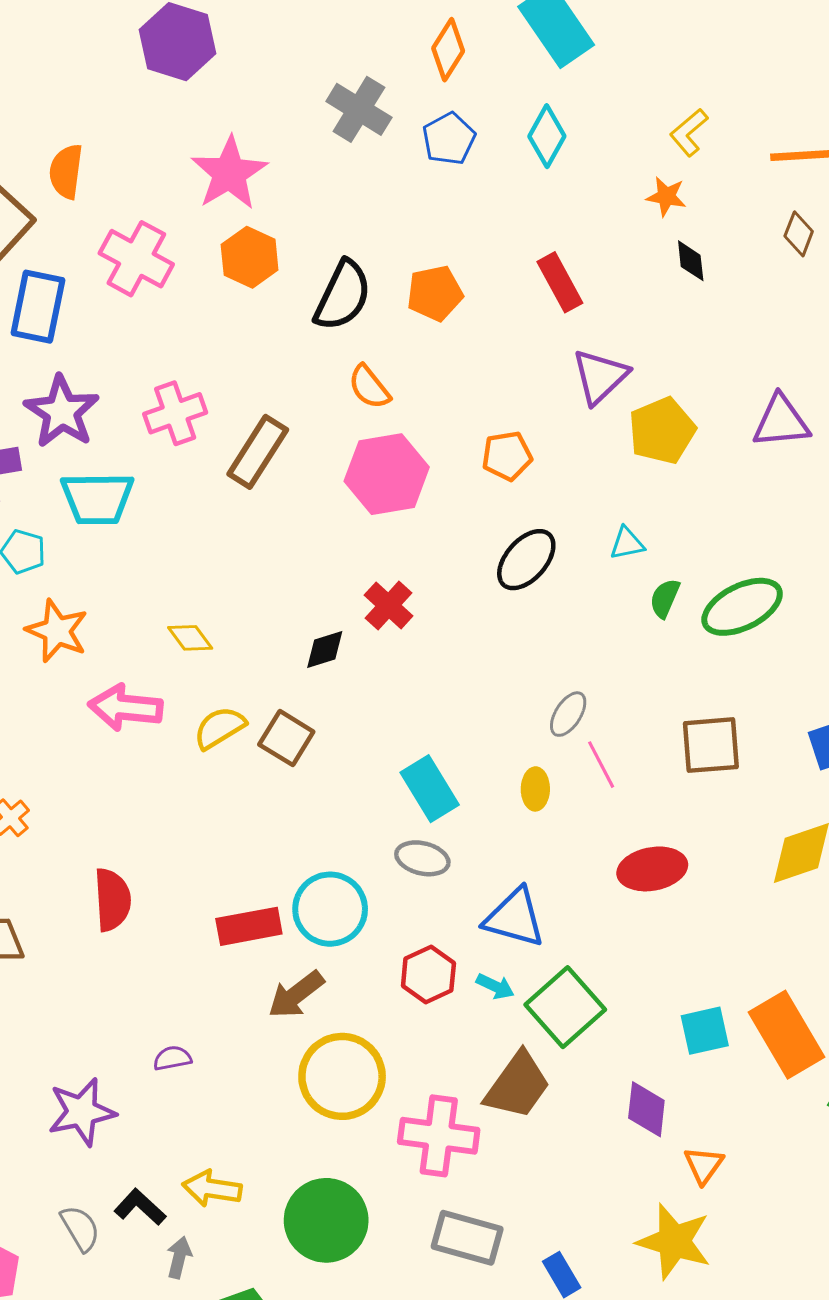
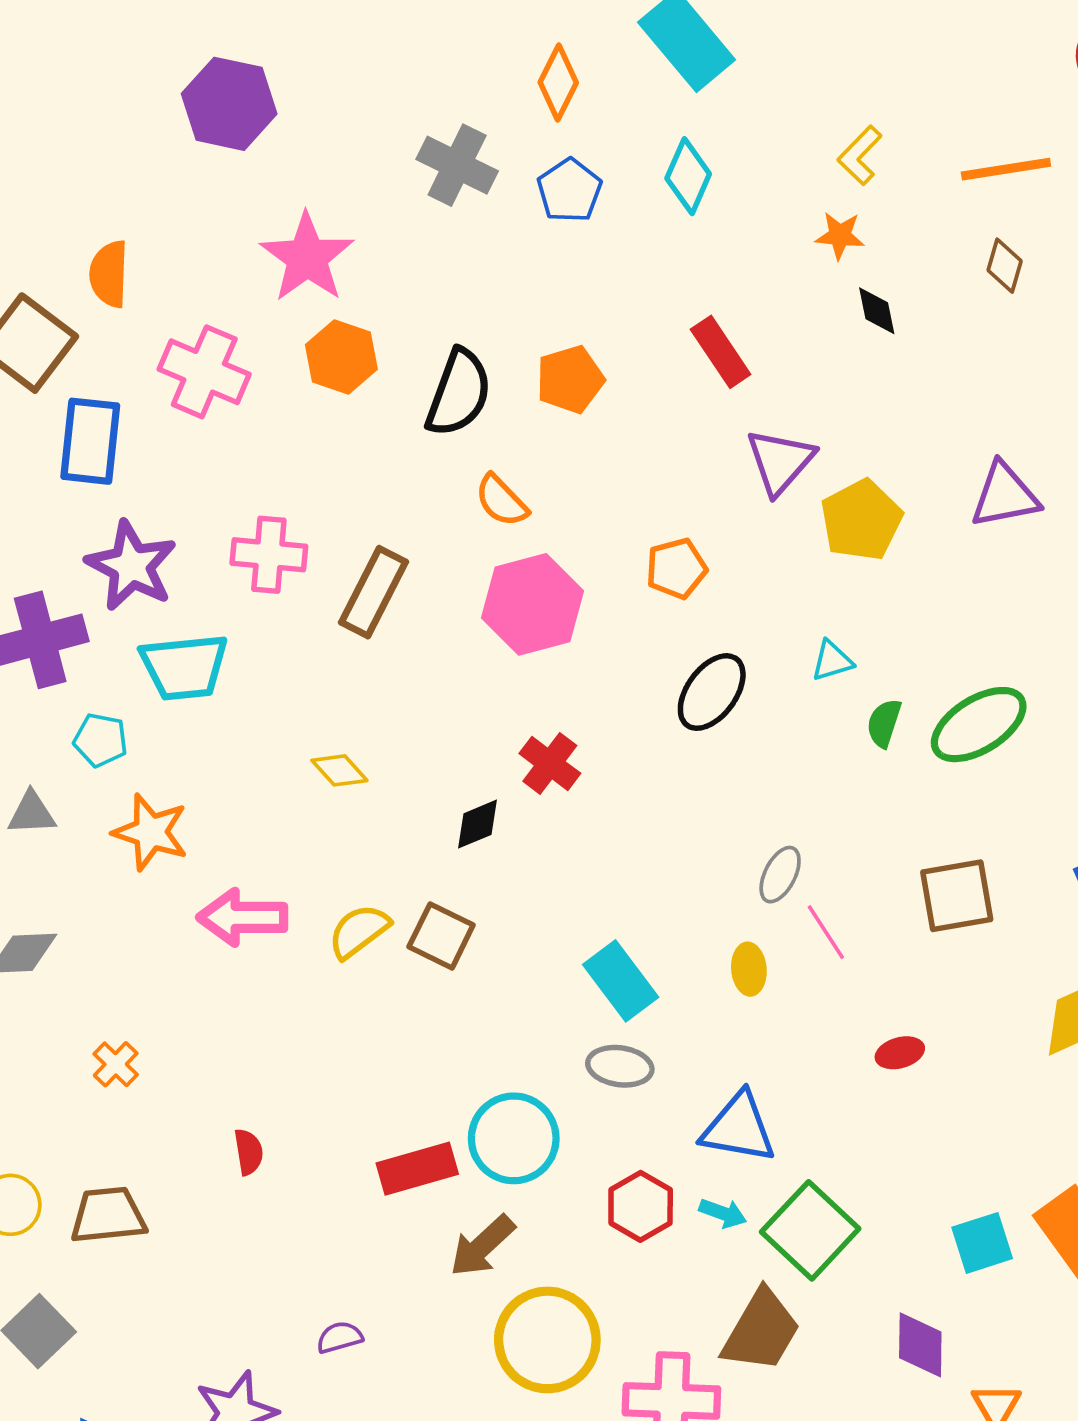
pink cross: (175, 413) -> (269, 555), turned 30
yellow diamond: (190, 638) -> (339, 770), moved
red ellipse: (652, 869) -> (900, 1053), size x0.6
red semicircle: (112, 900) -> (249, 1152), size x0.6

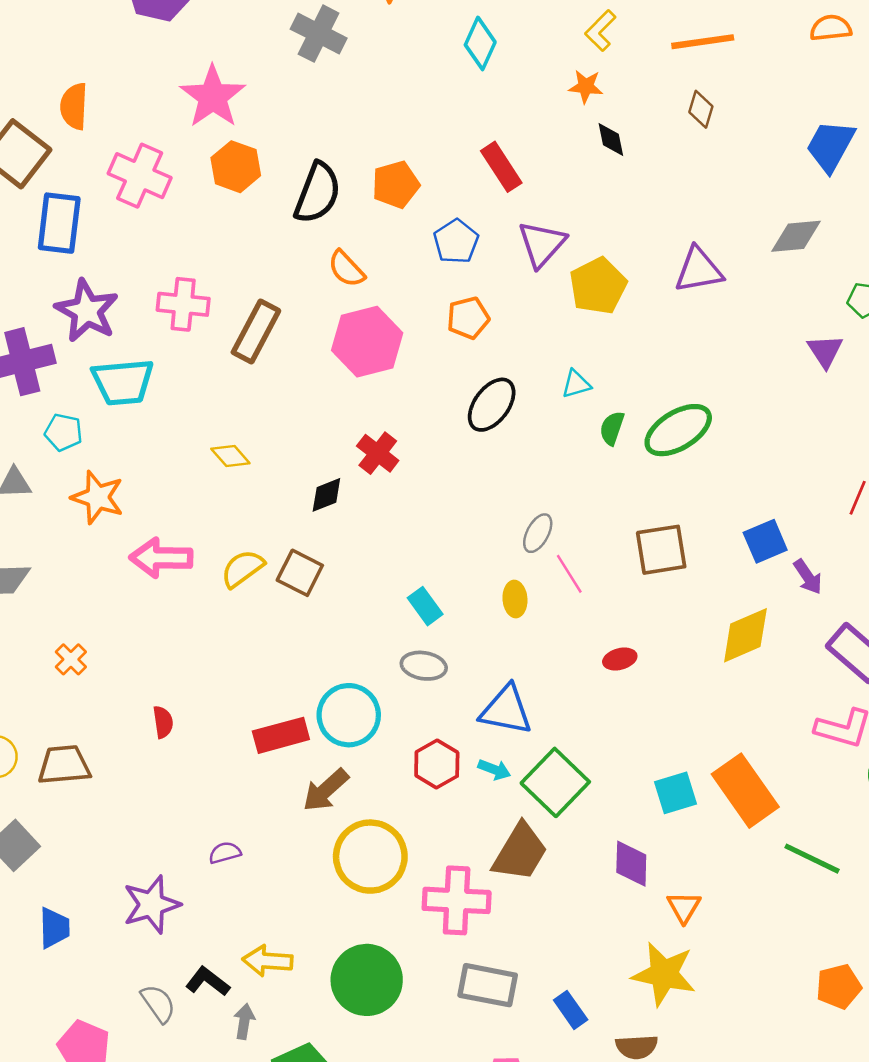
blue pentagon: (569, 190) -> (456, 242), moved
cyan rectangle: (621, 981) -> (425, 606), size x0.7

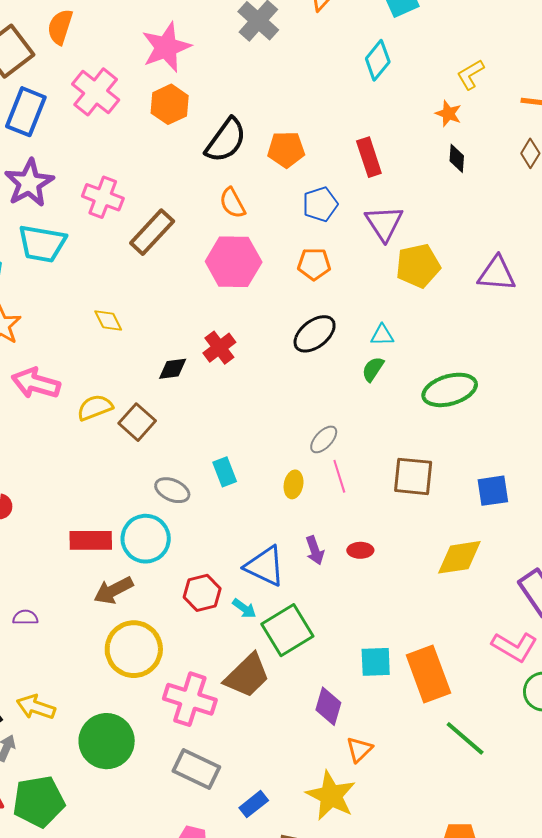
purple triangle: (542, 244) -> (384, 223), turned -30
green semicircle: (612, 428) -> (373, 369), moved
purple arrow: (808, 577) -> (315, 550), moved
gray ellipse: (424, 666) -> (172, 490), moved
blue rectangle: (571, 1010) -> (254, 804), turned 72

